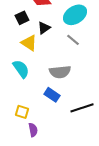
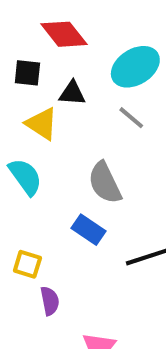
black square: (22, 18) -> (27, 73), turned 32
black triangle: (44, 28) -> (72, 93), turned 40
gray semicircle: (60, 72) -> (105, 183), turned 70

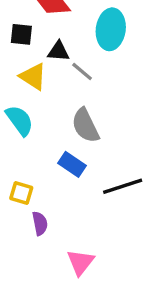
cyan ellipse: (135, 67) -> (111, 29), turned -51
gray line: (131, 118) -> (82, 71), moved

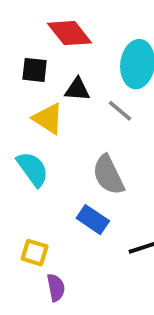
gray line: (82, 71) -> (120, 111), moved

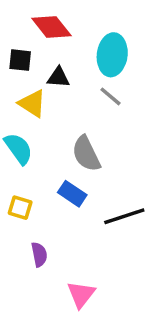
gray line: (120, 111) -> (110, 96), moved
yellow square: (35, 253) -> (20, 208), moved

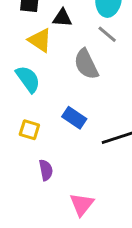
gray semicircle: (86, 154) -> (86, 64), moved

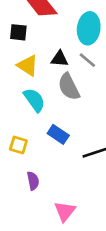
black triangle: (62, 18) -> (60, 59), moved
cyan semicircle: (28, 79) -> (34, 100), moved

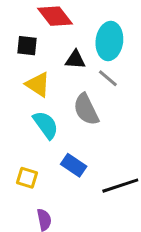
black triangle: (60, 59) -> (75, 60), moved

